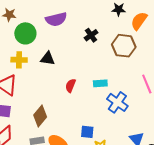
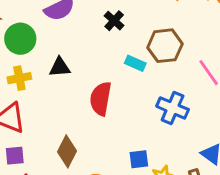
brown hexagon: (124, 46) -> (165, 46), moved
cyan rectangle: (100, 83) -> (135, 63), moved, turned 40
red semicircle: (71, 86) -> (101, 99), size x1.6

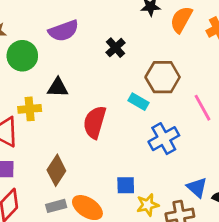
cyan rectangle: (135, 63) -> (139, 102), moved
yellow cross: (19, 78) -> (30, 109), moved
blue cross: (173, 108) -> (164, 139), turned 32

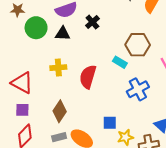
black cross: (116, 48) -> (92, 22), moved
black triangle: (58, 88) -> (63, 34), moved
yellow cross: (30, 109) -> (58, 68), moved

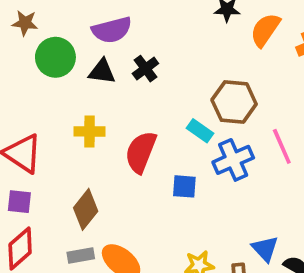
black cross: (92, 22) -> (145, 69), moved
blue cross: (138, 89) -> (233, 160), moved
blue square: (110, 123) -> (184, 186), moved

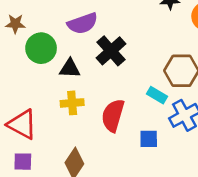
black cross: (145, 69) -> (111, 51), size x1.5
black triangle: (102, 72) -> (70, 68), moved

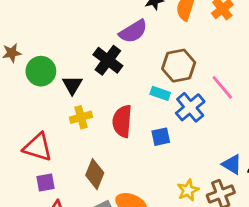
purple semicircle: (83, 23) -> (133, 31), moved
black triangle: (70, 68) -> (72, 85), turned -50

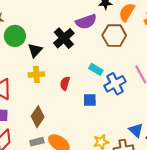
brown hexagon: (179, 66) -> (114, 36), moved
red semicircle: (122, 121) -> (65, 83), size x0.6

